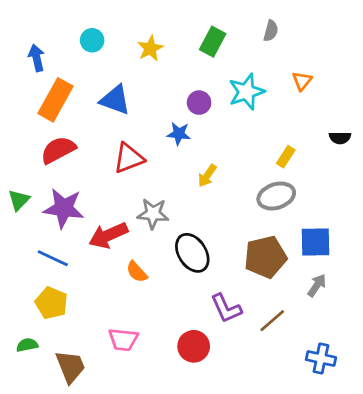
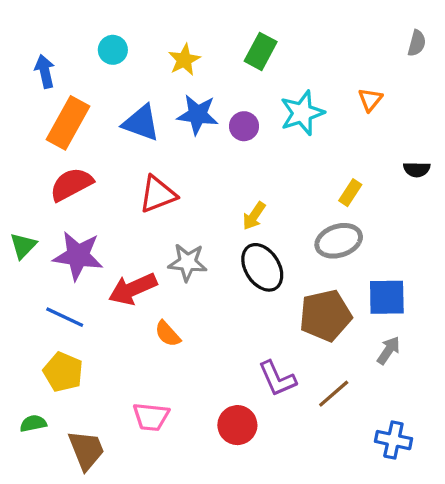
gray semicircle: (271, 31) -> (417, 43), moved
blue star: (179, 134) -> (198, 115), moved, size x1.4
black ellipse: (192, 253) -> (262, 267), moved

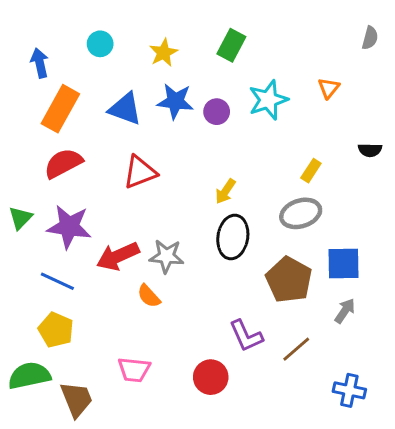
gray star: (188, 262) -> (166, 256), moved
black ellipse: (262, 267) -> (233, 237), turned 42
brown pentagon: (325, 315) -> (289, 280), turned -30
green semicircle: (33, 423) -> (29, 376), size x1.8

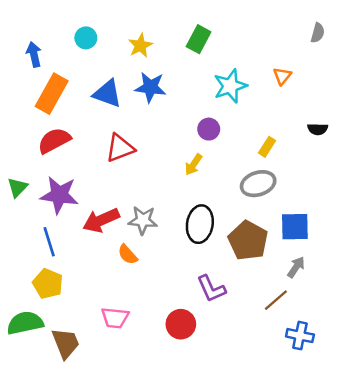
purple circle: (217, 112) -> (209, 129), moved
black ellipse: (233, 237) -> (200, 224), moved
blue line: (57, 281) -> (49, 242), turned 48
brown line: (296, 349) -> (276, 300), moved

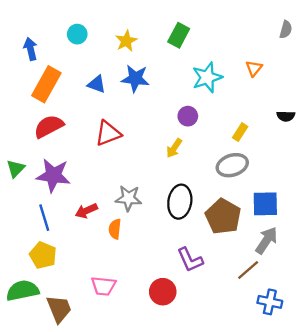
blue triangle: (107, 94) -> (97, 84), size x0.7
red arrow: (101, 220) -> (86, 211), moved, size x0.7
orange semicircle: (128, 254) -> (115, 229), turned 48
gray arrow: (296, 267) -> (266, 240), size x1.4

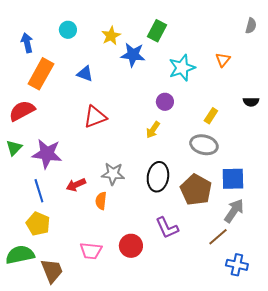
blue star: (135, 79) -> (133, 55), moved
red semicircle: (49, 126) -> (22, 111), moved
gray ellipse: (232, 165) -> (204, 145), turned 32
red circle: (163, 292) -> (131, 246), moved

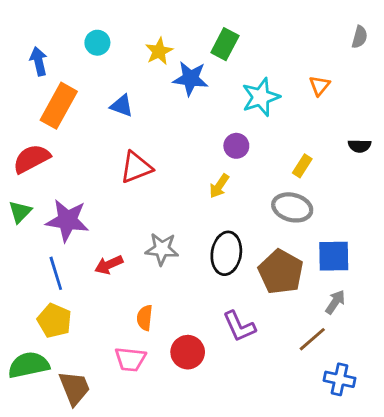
orange semicircle: (101, 201) -> (145, 318), moved
gray arrow: (234, 211) -> (335, 302), size x0.7

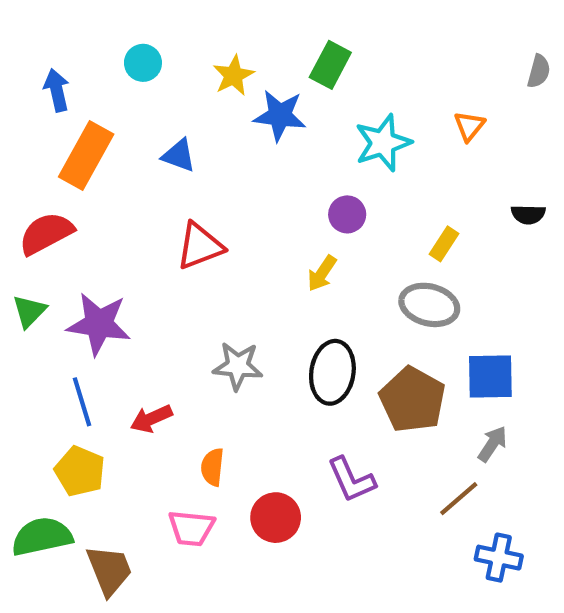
gray semicircle: (360, 37) -> (539, 71), moved
red arrow: (109, 265) -> (151, 419), moved

